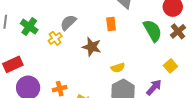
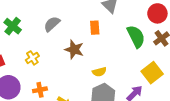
yellow cross: (55, 38) -> (32, 58), moved
yellow square: (170, 66) -> (152, 73), size x1.5

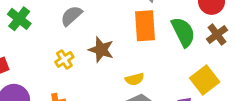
orange rectangle: (95, 28) -> (145, 26), moved, size x1.6
yellow cross: (32, 58) -> (64, 59), moved

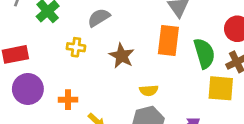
yellow cross: (64, 59) -> (76, 47), moved, turned 30
yellow square: (205, 80) -> (221, 88), moved, turned 32

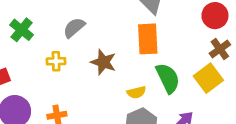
green semicircle: (204, 53) -> (168, 78), moved
yellow square: (221, 88) -> (208, 78), turned -32

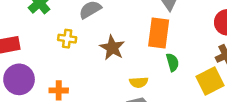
green semicircle: (168, 78) -> (173, 62), moved, size x0.6

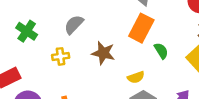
orange rectangle: (159, 33) -> (141, 28), turned 36

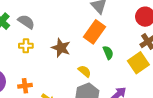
gray semicircle: (74, 25) -> (26, 22), moved, turned 72
yellow semicircle: (136, 77) -> (85, 71), turned -128

